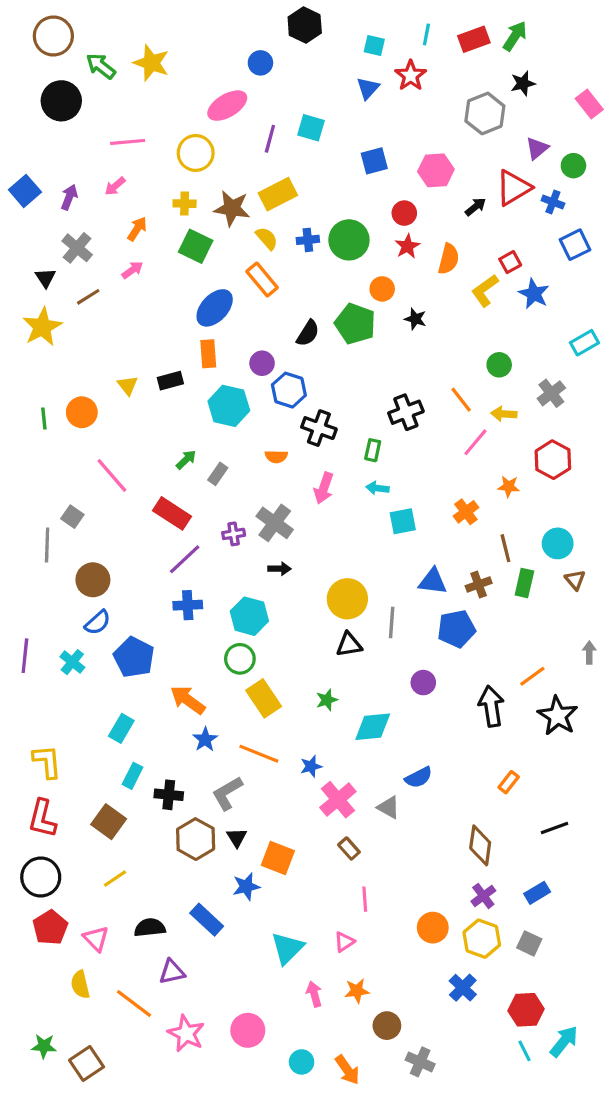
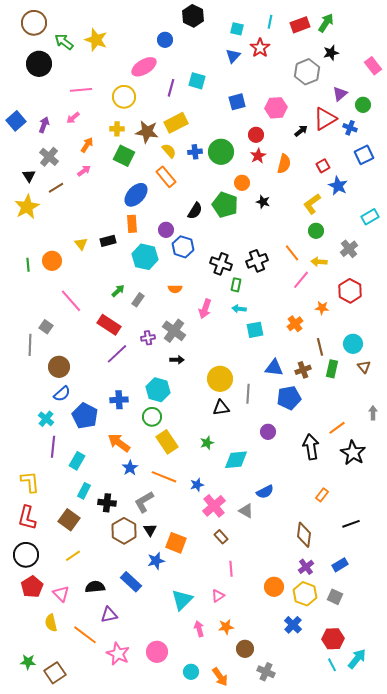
yellow L-shape: (485, 291) -> (312, 204), moved
black cross: (319, 428) -> (221, 264), moved
blue cross: (188, 605) -> (119, 400), moved
purple line: (25, 656) -> (53, 447), moved

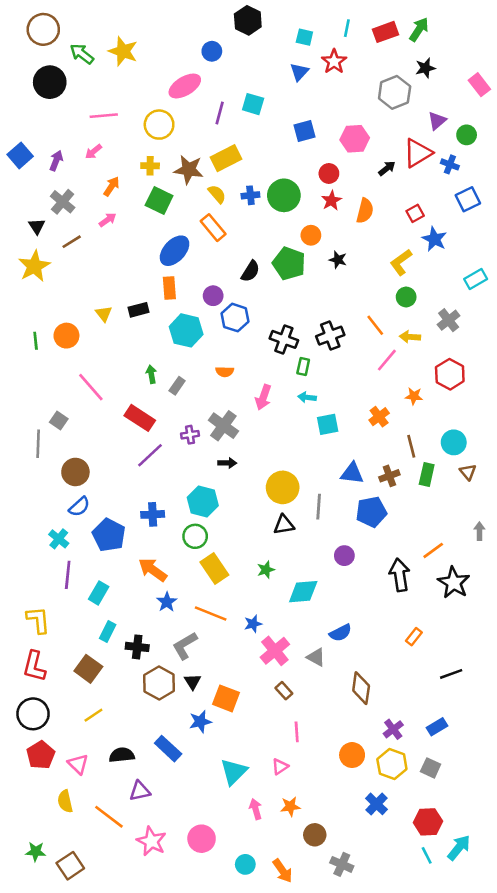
green arrow: (118, 291) -> (151, 374), turned -56
brown diamond: (304, 535) -> (361, 688), moved

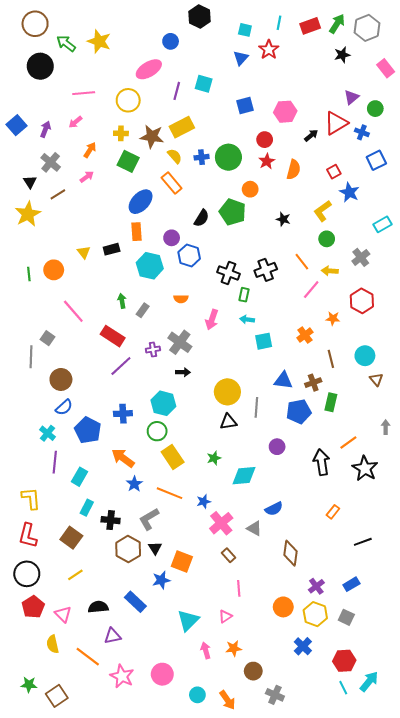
gray hexagon: (395, 92) -> (367, 28), moved
black star: (338, 260) -> (283, 219), moved
green rectangle: (427, 475) -> (331, 402), moved

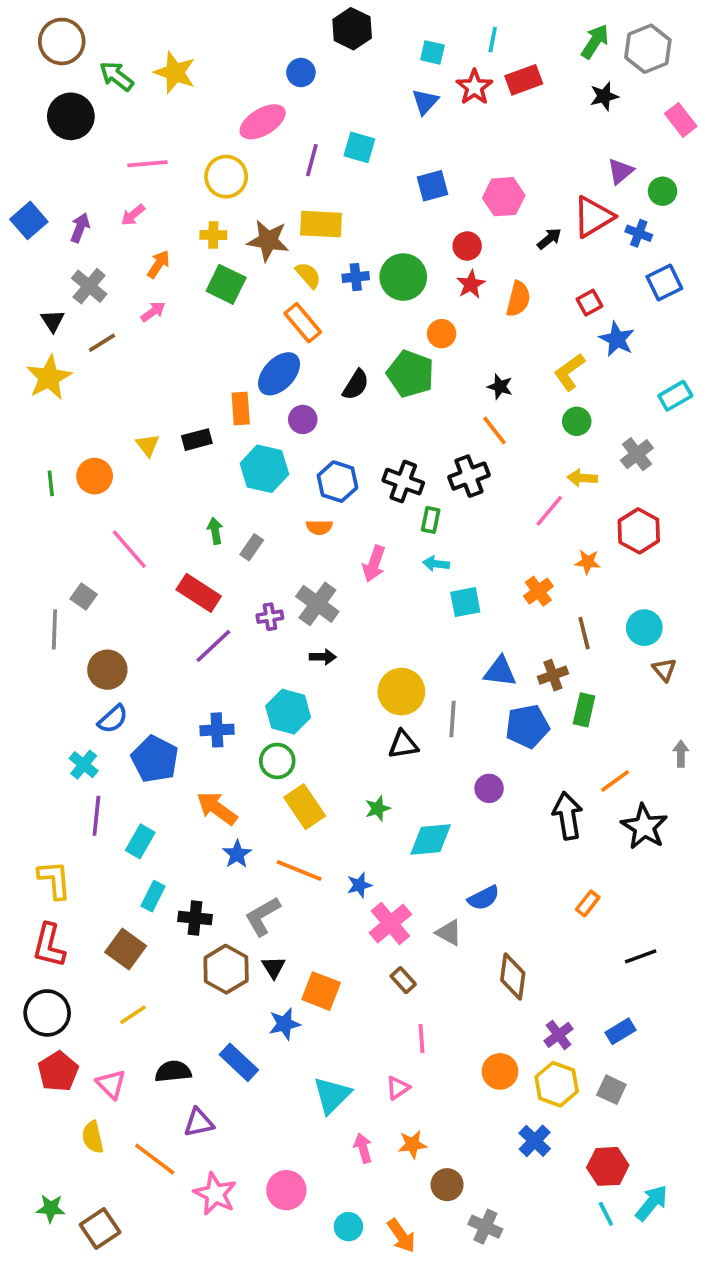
red rectangle: (310, 26) -> (524, 80), moved
yellow rectangle: (182, 127) -> (321, 224), turned 30
blue ellipse: (141, 202) -> (279, 374), moved
blue hexagon: (189, 255) -> (337, 482), moved
orange line: (302, 262) -> (495, 430), moved

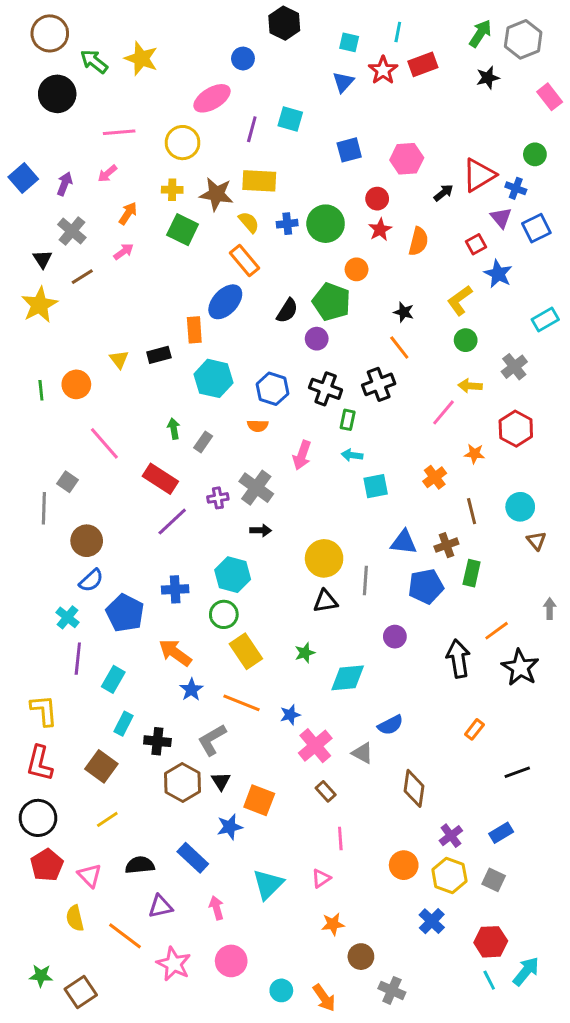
purple triangle: (621, 171) -> (501, 218), moved, turned -30
purple circle: (303, 419) -> (317, 339), moved
pink arrow: (363, 1148) -> (216, 908), moved

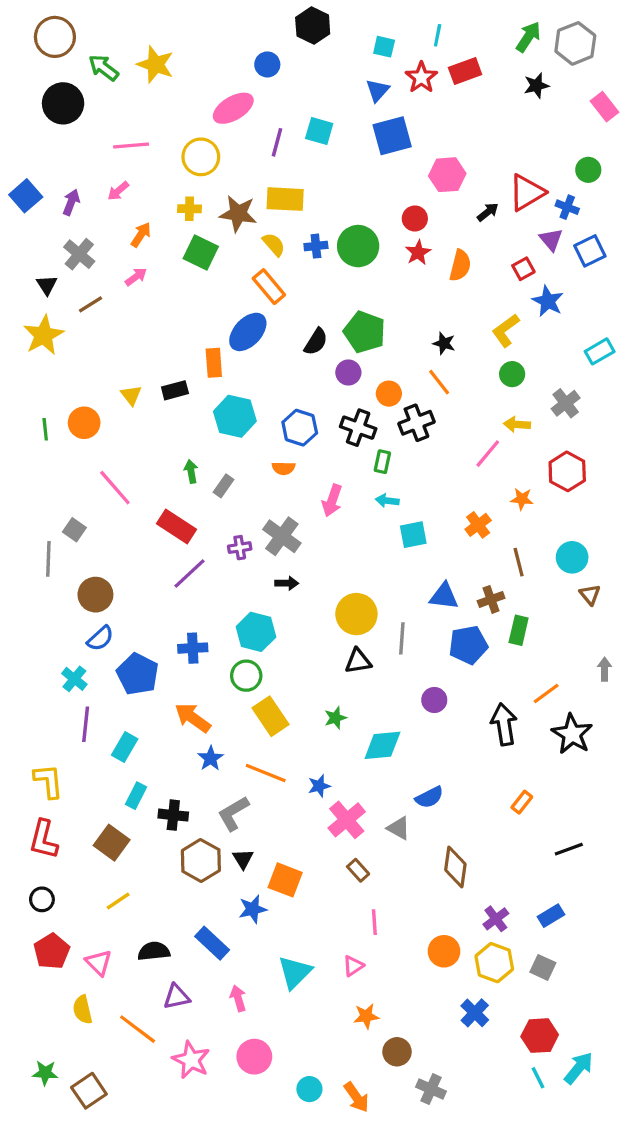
blue square: (349, 150) -> (392, 136), moved, size x1.4
orange circle: (357, 269) -> (389, 394), moved
black circle: (38, 818) -> (42, 899), size x0.6

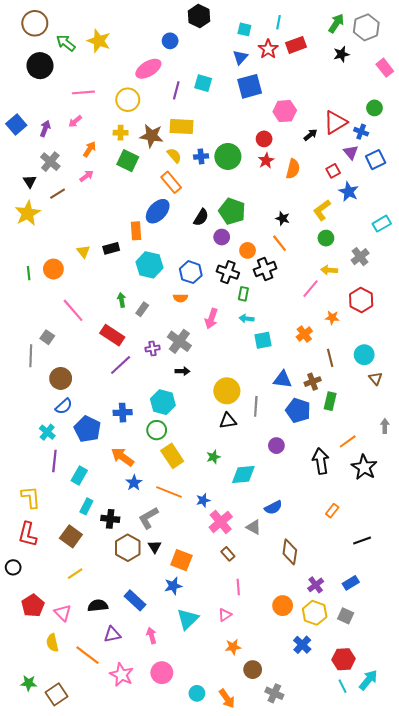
blue pentagon: (468, 645) -> (298, 410), turned 30
black circle: (42, 899) -> (13, 567), moved
blue star: (253, 909) -> (173, 586), moved

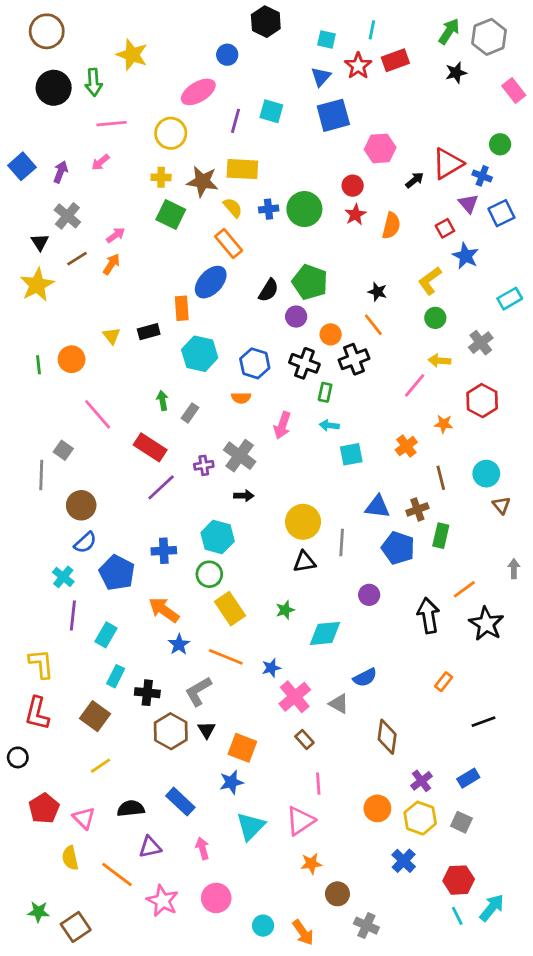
green arrow: (66, 43) -> (94, 82), moved, turned -132
orange arrow: (90, 149) -> (111, 264), moved
pink triangle: (225, 615) -> (300, 821), size x1.6

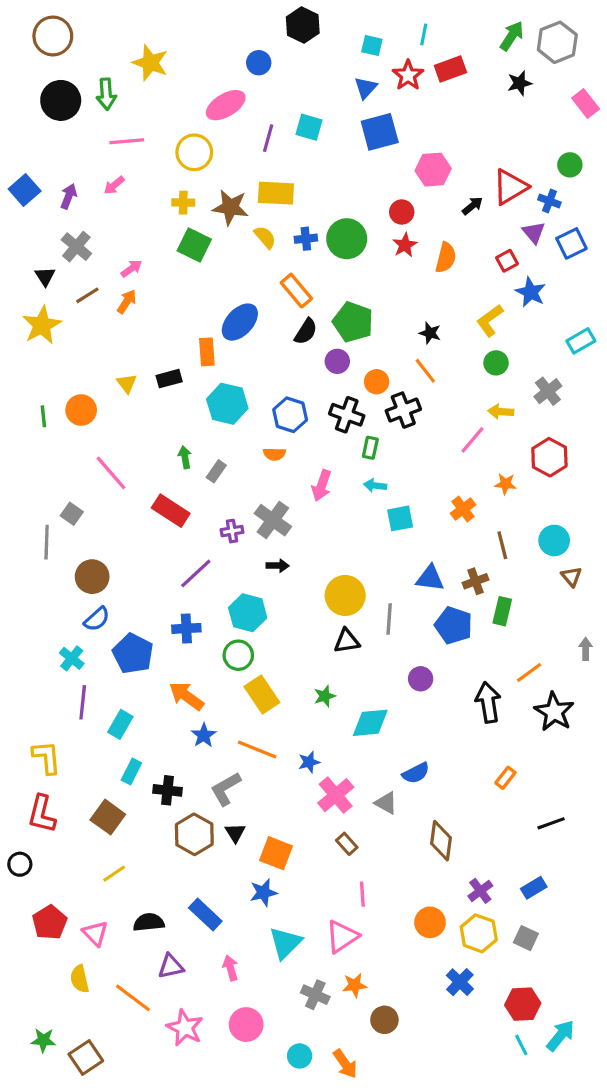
orange rectangle: (229, 243) -> (296, 291), moved
purple line: (161, 487) -> (196, 573), moved
gray cross: (366, 926) -> (315, 995), moved

